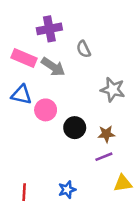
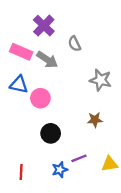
purple cross: (49, 29) -> (44, 26), turned -35
black circle: (75, 128) -> (51, 133), moved
purple line: (104, 157) -> (79, 158), moved

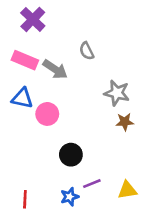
purple cross: (44, 26) -> (33, 19), moved
brown star: (95, 120) -> (125, 122), moved
black circle: (51, 133) -> (71, 155), moved

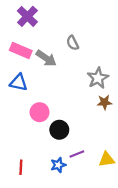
gray star: (117, 93) -> (98, 78), turned 30
pink circle: (47, 114) -> (40, 112), moved

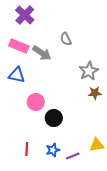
purple line: (77, 154) -> (73, 156), moved
red line: (21, 167) -> (27, 149), moved

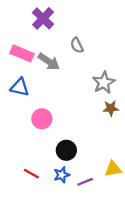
purple cross: (25, 15) -> (43, 18), moved
black circle: (54, 118) -> (66, 150), moved
red line: (27, 149) -> (31, 174), turned -64

